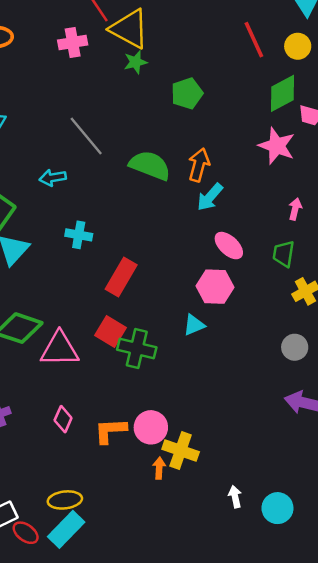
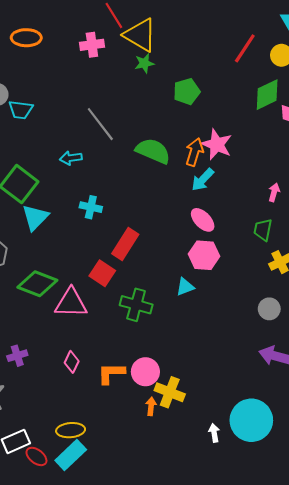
red line: (254, 40) -> (245, 48), turned 56
pink star: (277, 146) -> (217, 144), moved
pink ellipse: (229, 246) -> (203, 220), moved
red square: (110, 332) -> (102, 273), moved
cyan circle: (277, 508) -> (251, 420), moved, size x1.6

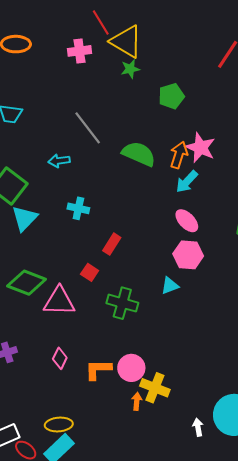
red rectangle: (125, 244) -> (112, 244), size x0.7
red square: (102, 273) -> (90, 272), size x0.7

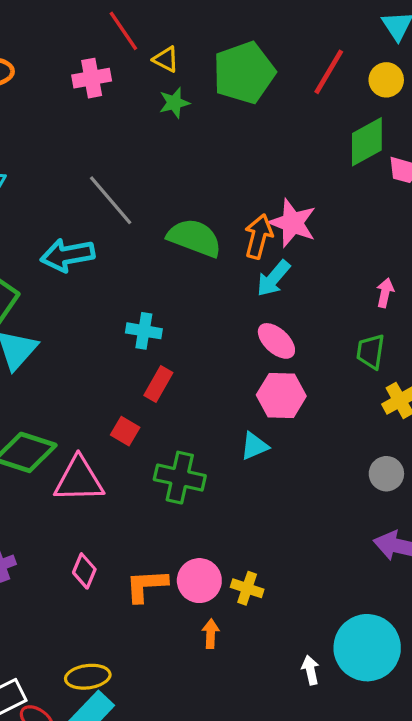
yellow triangle: (126, 42) -> (166, 59), size x0.5
green pentagon: (171, 96) -> (244, 73), moved, size x1.5
cyan arrow: (59, 161) -> (68, 255), size x1.5
cyan cross: (78, 208) -> (144, 331), moved
yellow cross: (155, 388) -> (247, 588), moved, size x0.7

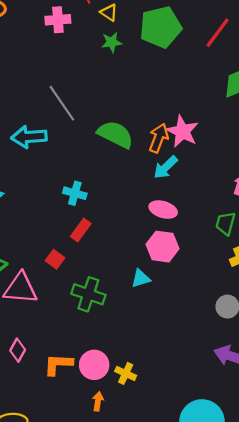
pink ellipse: (276, 341) -> (163, 210), turned -32

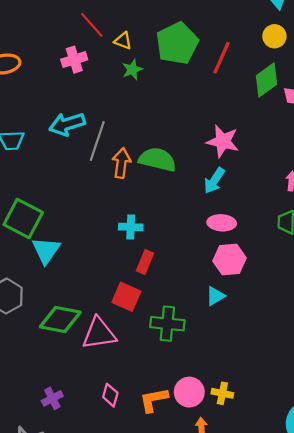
red line: (218, 33) -> (221, 58), moved
gray line: (62, 103) -> (97, 141), turned 66
cyan arrow: (29, 137) -> (67, 124), moved
orange arrow: (159, 138) -> (121, 163), moved
red square: (55, 259) -> (126, 297), size x1.5

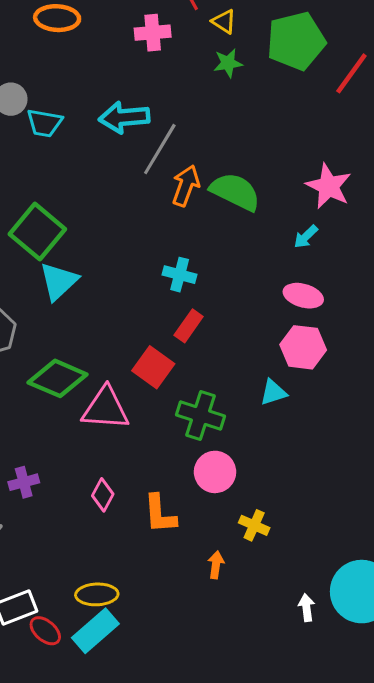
cyan arrow: (214, 181) -> (306, 237), size x0.7
pink circle: (189, 392) -> (215, 472), moved
orange L-shape: (154, 400) -> (160, 514), turned -96

